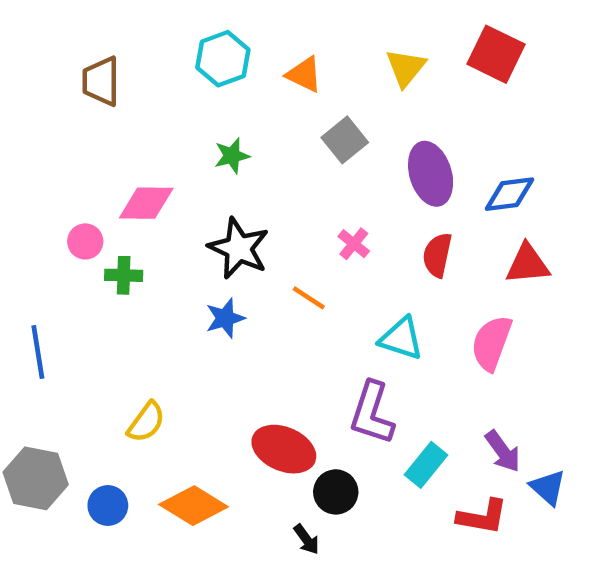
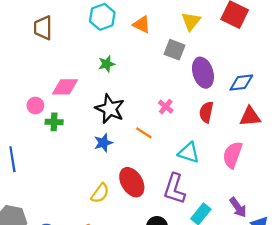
gray square: (345, 140) -> (175, 50), moved, turned -30
yellow semicircle: (146, 422) -> (100, 193), moved
red ellipse: (284, 449) -> (132, 182), moved, turned 36

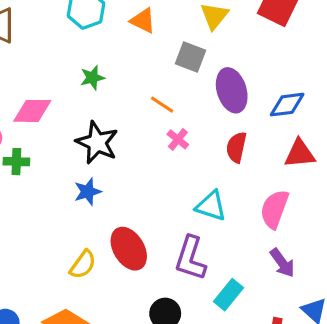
orange line: (144, 133) -> (162, 105), moved
purple arrow: (238, 207) -> (282, 263), moved

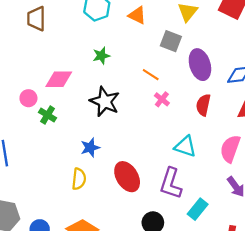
green cross: (16, 162) -> (48, 115), turned 30
blue star: (88, 192) -> (90, 148), moved
yellow semicircle: (83, 264) -> (79, 179), moved, turned -30

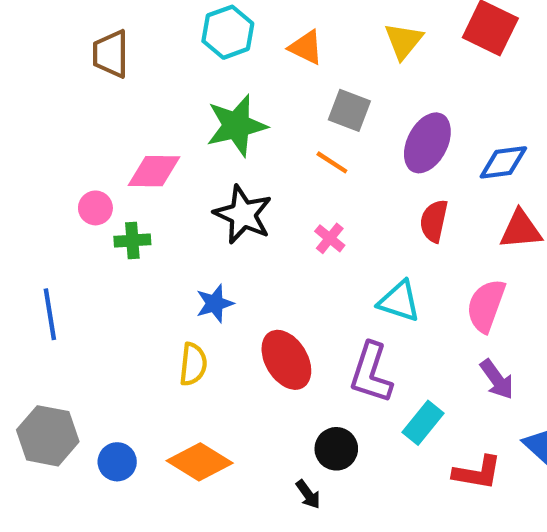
gray square: (171, 41) -> (349, 110), moved
green star: (101, 56) -> (236, 126), size x1.8
purple ellipse: (200, 65) -> (427, 143), turned 44
pink cross: (162, 99) -> (330, 238), moved
green cross: (48, 115) -> (132, 241), turned -36

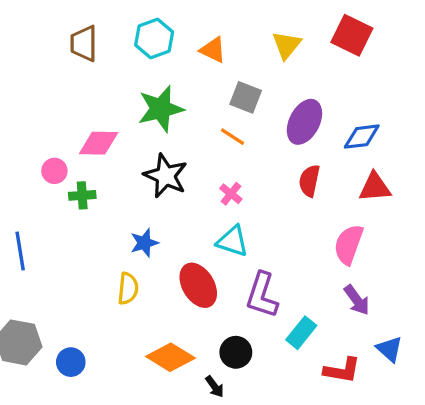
brown trapezoid: (111, 54) -> (84, 43), moved
cyan triangle: (399, 301) -> (233, 241), moved
orange diamond: (200, 462) -> (170, 357), moved

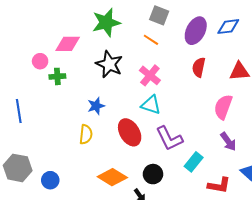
blue diamond: (362, 137) -> (228, 27), moved
pink cross: (231, 194) -> (150, 75), size x1.5
purple L-shape: (262, 295) -> (169, 138), turned -44

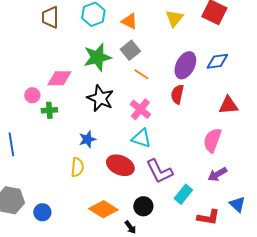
gray square: (159, 15) -> (130, 50), moved, turned 30
red semicircle: (199, 67) -> (177, 94), moved
red ellipse: (130, 132) -> (120, 165), turned -36
purple arrow: (228, 142) -> (217, 174), turned 96

